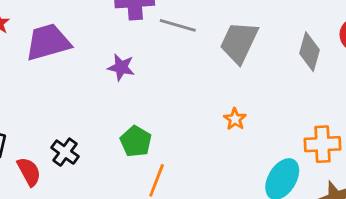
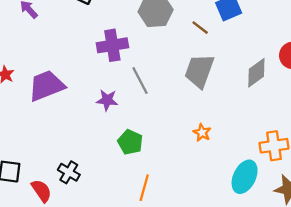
gray line: (178, 25) -> (140, 80), moved, turned 52
gray diamond: (309, 52) -> (256, 73), turned 44
green pentagon: (136, 141) -> (130, 142), moved

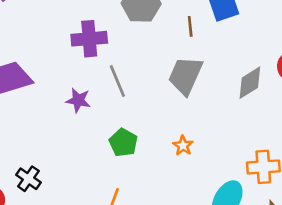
brown line: (200, 28) -> (190, 26), turned 42
green pentagon: (130, 142) -> (123, 143), moved

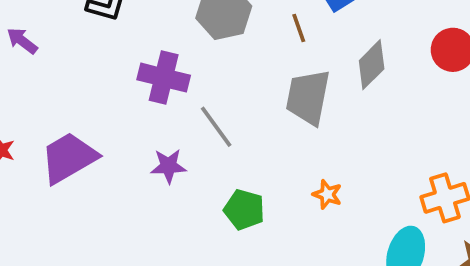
purple cross: (89, 39) -> (164, 78), turned 32
gray diamond: (250, 83) -> (372, 65), moved

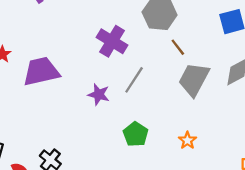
brown line: (299, 28) -> (178, 47), moved, turned -36
gray line: (216, 127) -> (134, 80), turned 52

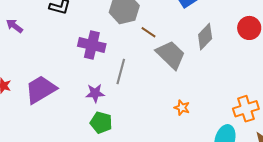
gray trapezoid: (194, 79) -> (171, 55), turned 124
green pentagon: (136, 134) -> (101, 123), moved

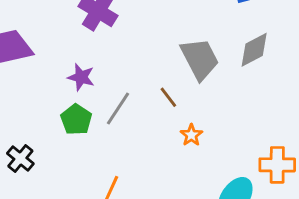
brown line: (148, 32) -> (168, 97), moved
gray line: (121, 71) -> (118, 108), moved

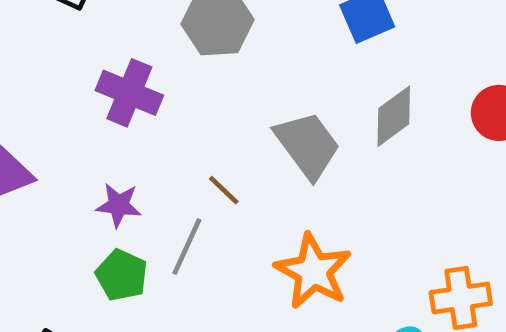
brown line: (168, 97) -> (224, 190), moved
orange star: (191, 135) -> (313, 271), size x2.0

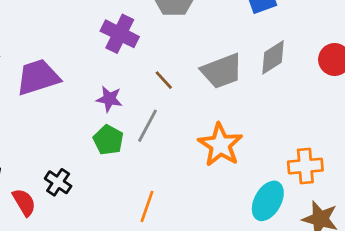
gray trapezoid: (308, 145) -> (222, 71), turned 102
brown line: (224, 190) -> (164, 80), moved

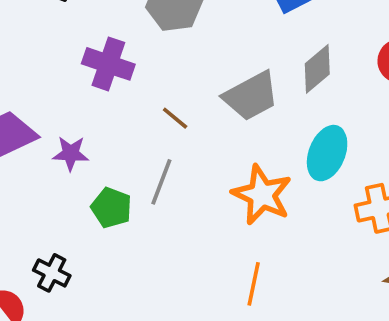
purple star: (109, 99) -> (71, 153), moved
cyan ellipse: (268, 201) -> (327, 153), moved
orange line: (147, 206) -> (254, 284), moved

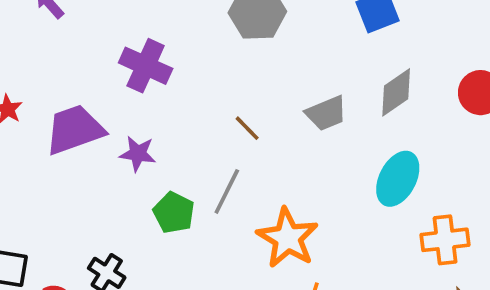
purple cross: (108, 64) -> (146, 66), moved
gray trapezoid: (251, 96) -> (326, 113), size x0.7
orange star: (262, 195) -> (288, 238), moved

